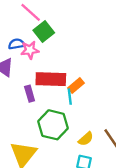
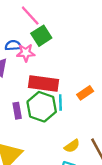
orange rectangle: (76, 85) -> (85, 93), moved
purple rectangle: (30, 94) -> (17, 111), moved
green hexagon: (53, 125) -> (42, 107), moved

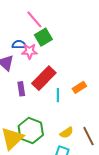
red rectangle: (43, 83) -> (44, 78), turned -55
green hexagon: (42, 107) -> (31, 130), moved
purple rectangle: (17, 111) -> (21, 89), moved

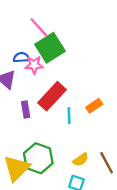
green square: (43, 37) -> (50, 48), size x1.4

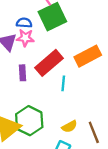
pink star: (34, 65) -> (25, 38), moved
orange rectangle: (94, 106) -> (88, 56), moved, size x1.6

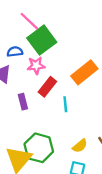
pink star: (25, 38) -> (36, 66), moved
red rectangle: (49, 63) -> (47, 87), size x0.7

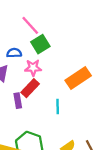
green square: (42, 40) -> (40, 44), size x0.7
red rectangle: (47, 87) -> (30, 88), moved

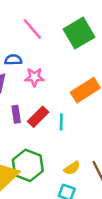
green square: (40, 44) -> (79, 33), moved, size x1.4
red rectangle: (30, 88) -> (38, 117), moved

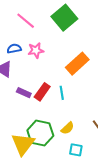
pink star: (34, 77) -> (36, 50), moved
purple rectangle: (16, 114) -> (24, 93), turned -48
yellow semicircle: (72, 168) -> (67, 128), moved

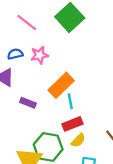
orange rectangle: (77, 64) -> (61, 85), moved
red rectangle: (42, 92) -> (72, 124), moved, turned 36

